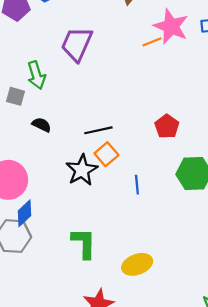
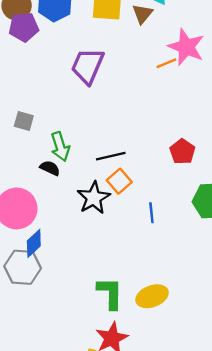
green arrow: (36, 75) -> (60, 147), moved
black semicircle: (42, 125) -> (50, 168), moved
green L-shape: (84, 243) -> (110, 293), moved

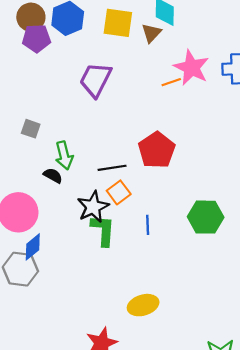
red pentagon: (182, 152) -> (157, 150), moved, size x1.5
green L-shape: (110, 293) -> (103, 230), moved

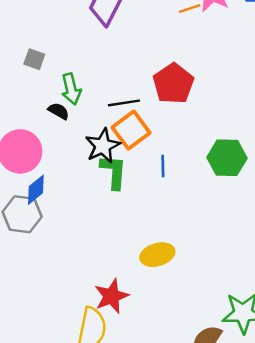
orange square: (119, 192) -> (131, 130), size x1.4

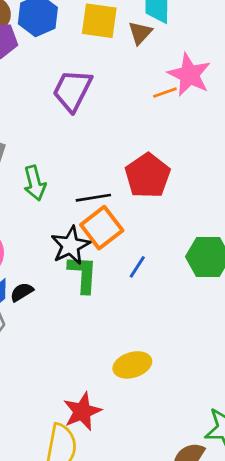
black semicircle: (59, 111) -> (22, 292), moved, turned -60
blue line: (163, 166) -> (137, 267), turned 35

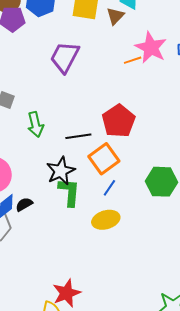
orange square: (102, 228) -> (104, 159), moved
yellow ellipse: (132, 365) -> (106, 220), moved

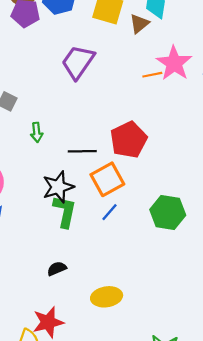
green arrow: (35, 125) -> (37, 132), size x0.7
black semicircle: (24, 204) -> (57, 269), moved
yellow ellipse: (106, 220) -> (107, 297), moved

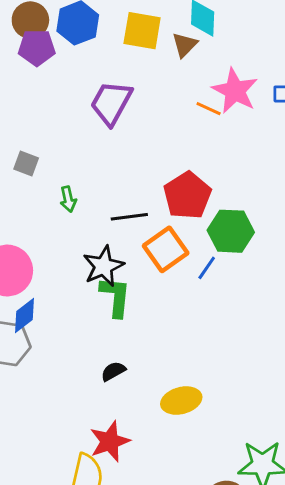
orange line: (152, 75) -> (209, 109), turned 42
blue line: (109, 212) -> (207, 268), moved
green hexagon: (168, 212) -> (231, 231), moved

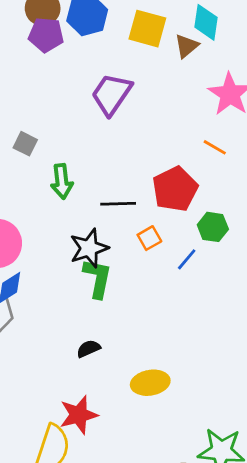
orange line: (209, 109) -> (215, 147), moved
green arrow: (68, 199) -> (62, 181), size x1.4
green hexagon: (231, 231) -> (213, 227), size x0.7
orange square: (166, 249) -> (149, 238), size x0.6

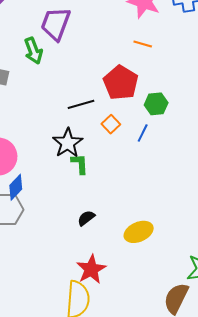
green arrow: (62, 181) -> (33, 51), moved
green L-shape: (98, 278) -> (80, 164), size x0.7

